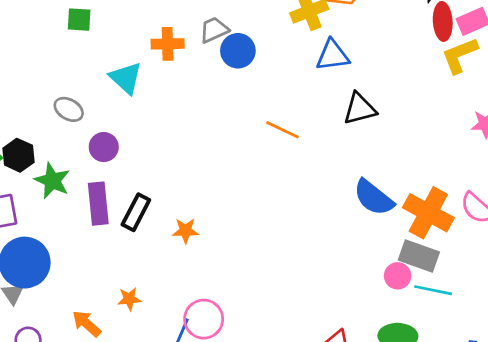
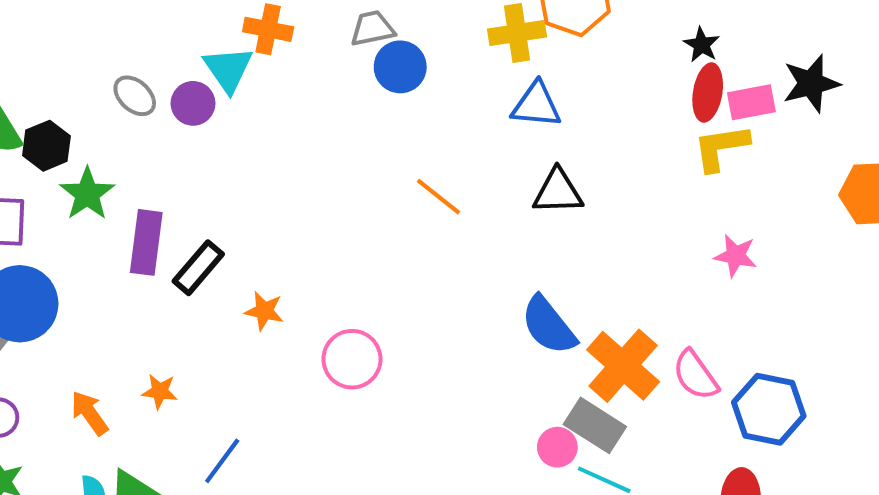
orange cross: (168, 44) -> (268, 29), moved
purple circle: (104, 147) -> (193, 103), moved
pink circle: (204, 319) -> (352, 359), moved

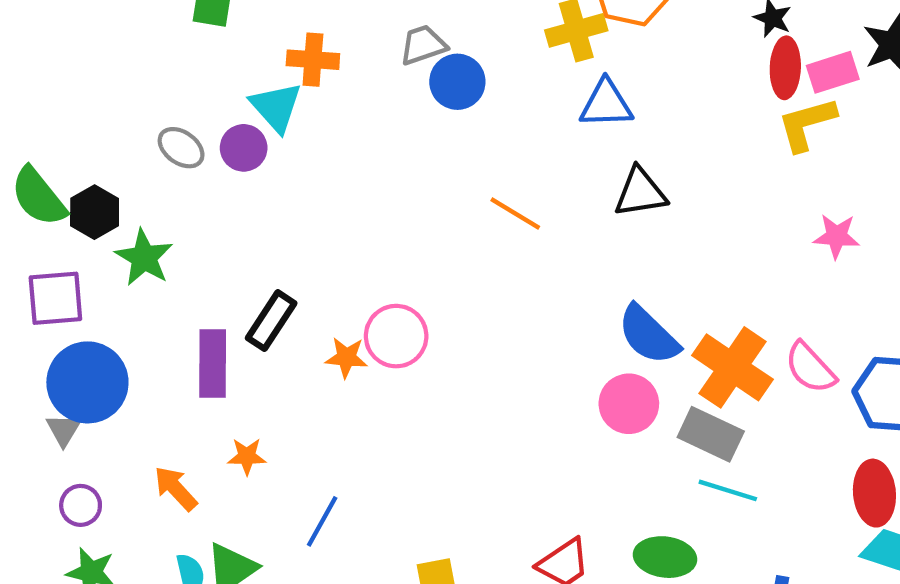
purple rectangle: (146, 242) -> (213, 363), moved
pink circle: (352, 359) -> (396, 336), moved
pink circle: (557, 447) -> (629, 404), moved, size x1.4

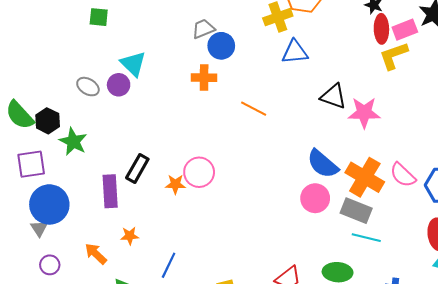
orange cross: (313, 60) -> (204, 78), moved
black triangle: (640, 192) -> (333, 96), moved, turned 32
pink star: (837, 236) -> (364, 113), moved, size x1.4

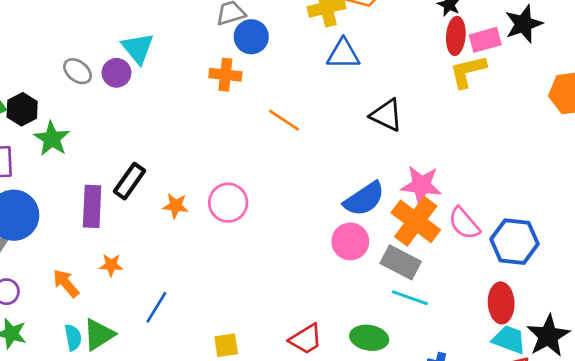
pink star: (364, 113) -> (421, 185), moved
blue semicircle: (323, 164) -> (364, 199), turned -80
pink circle: (199, 172) -> (228, 203), moved

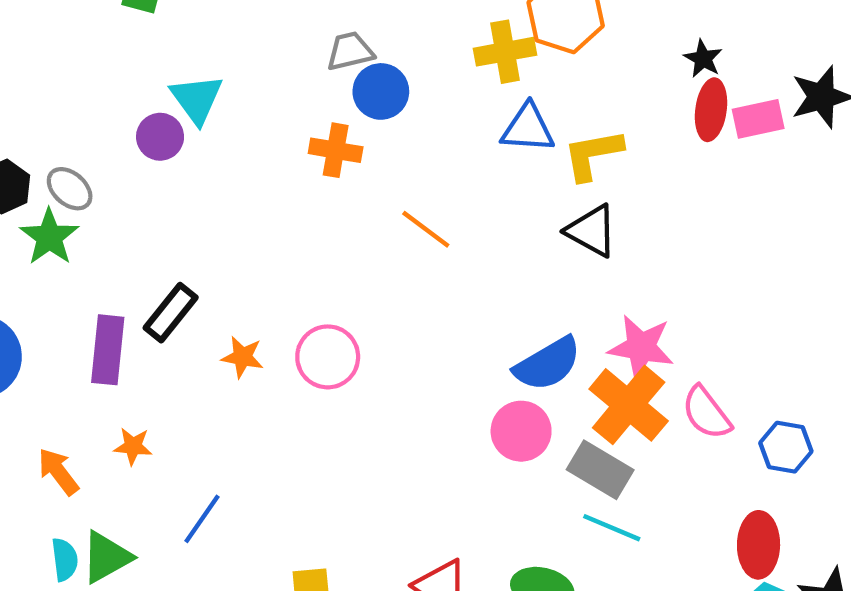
gray ellipse: (78, 71) -> (70, 189), moved
yellow L-shape: (468, 71) -> (593, 155), moved
blue hexagon: (514, 242) -> (786, 447), size x0.7

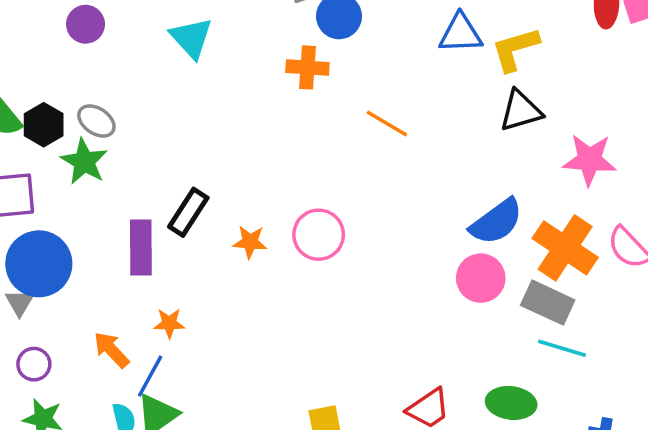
purple circle: (160, 137) -> (86, 24), moved
black triangle: (592, 231) -> (521, 111), turned -39
pink star: (641, 347) -> (589, 160), moved
blue line: (202, 519) -> (150, 376), moved

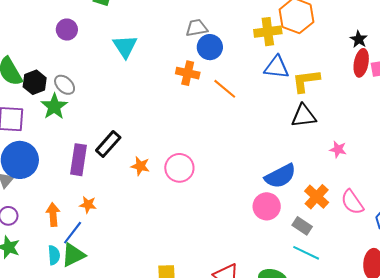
orange line: (387, 124) -> (225, 89), moved
pink star: (589, 160) -> (338, 149), size x0.6
orange cross: (565, 248) -> (317, 197), size x0.7
gray rectangle: (548, 303) -> (302, 226), size x0.7
orange arrow: (111, 350) -> (53, 215), turned 30

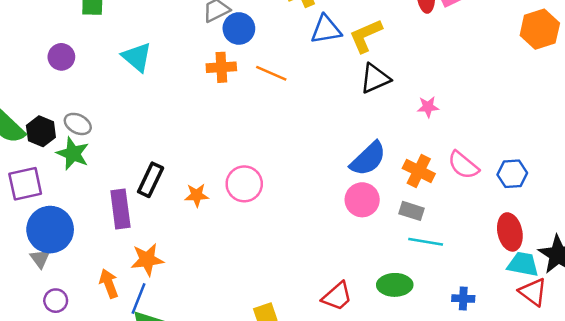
orange star: (88, 205) -> (147, 260), size x1.5

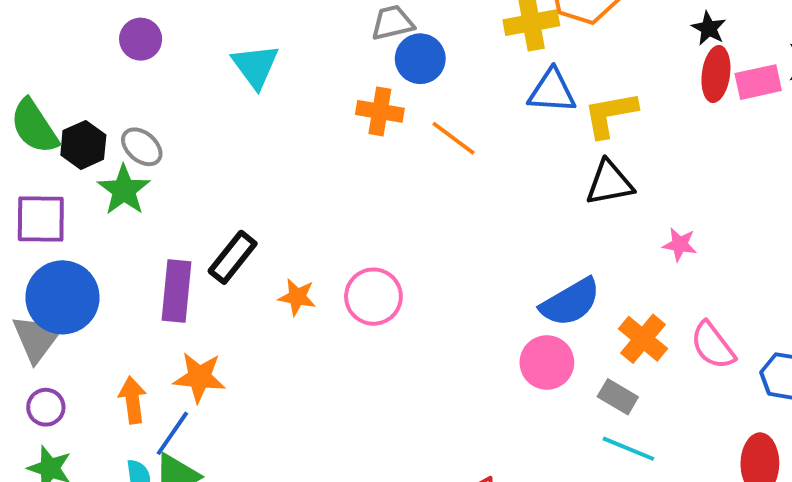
gray triangle: (40, 259) -> (37, 338), size x1.6

